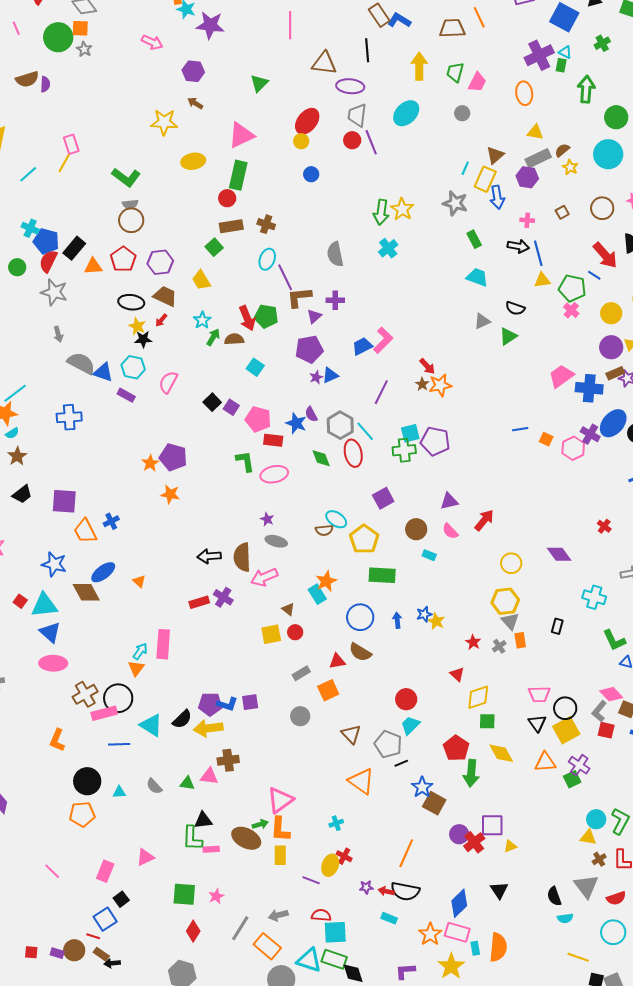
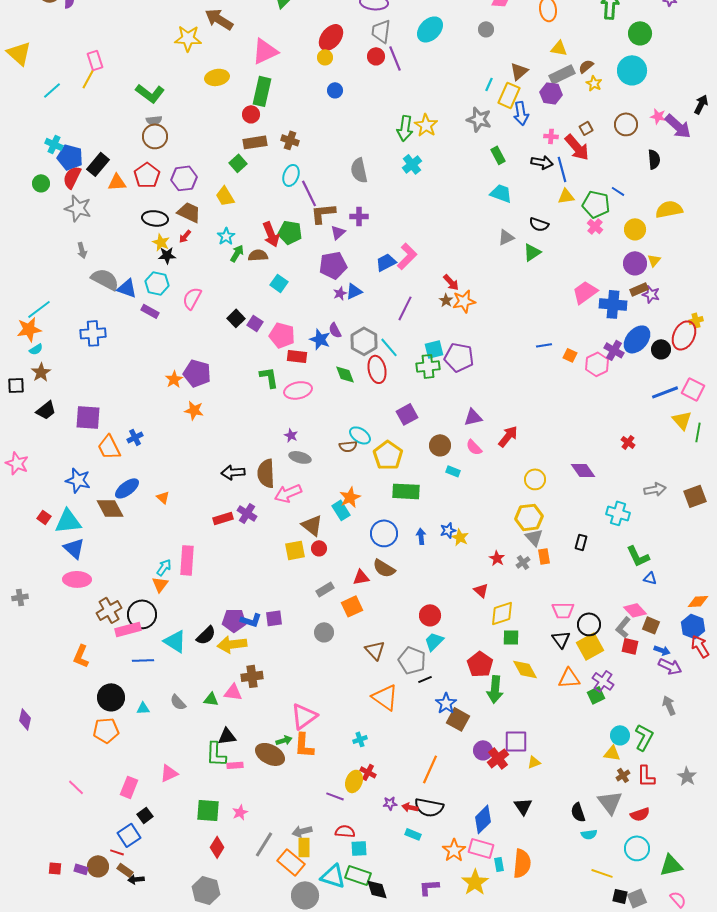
brown arrow: (195, 103) -> (219, 19), size x1.8
red arrow: (605, 255) -> (577, 147), moved
brown triangle: (288, 609) -> (312, 525), size x1.6
yellow rectangle: (280, 855) -> (304, 847), moved
cyan square: (335, 932) -> (359, 848), size x0.7

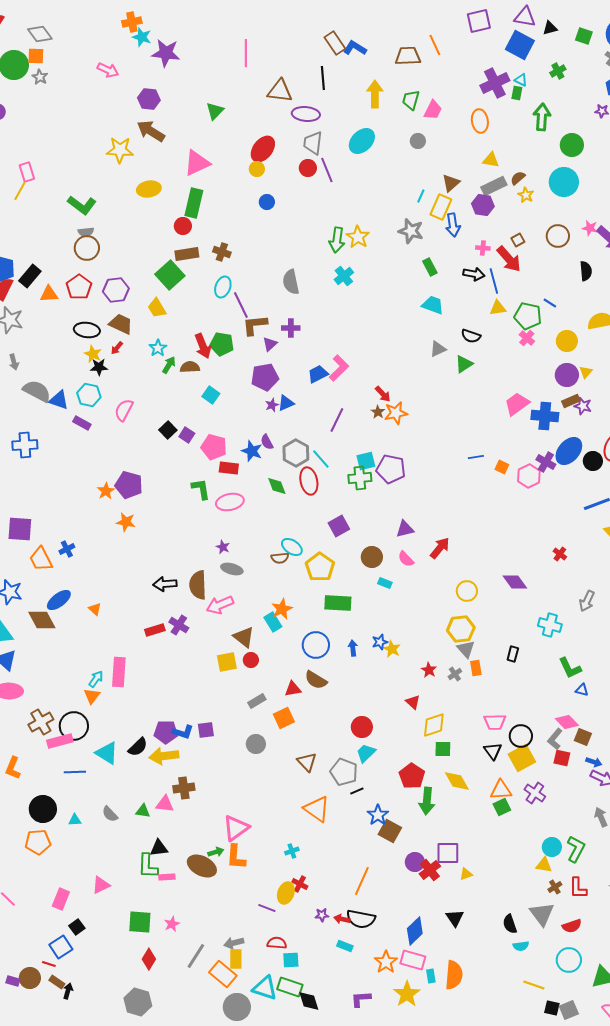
green square: (238, 163) -> (170, 275), size x1.6
gray arrow: (655, 489) -> (587, 601), turned 125
green square: (596, 695) -> (502, 807), moved
black arrow: (136, 879) -> (68, 991), turned 112

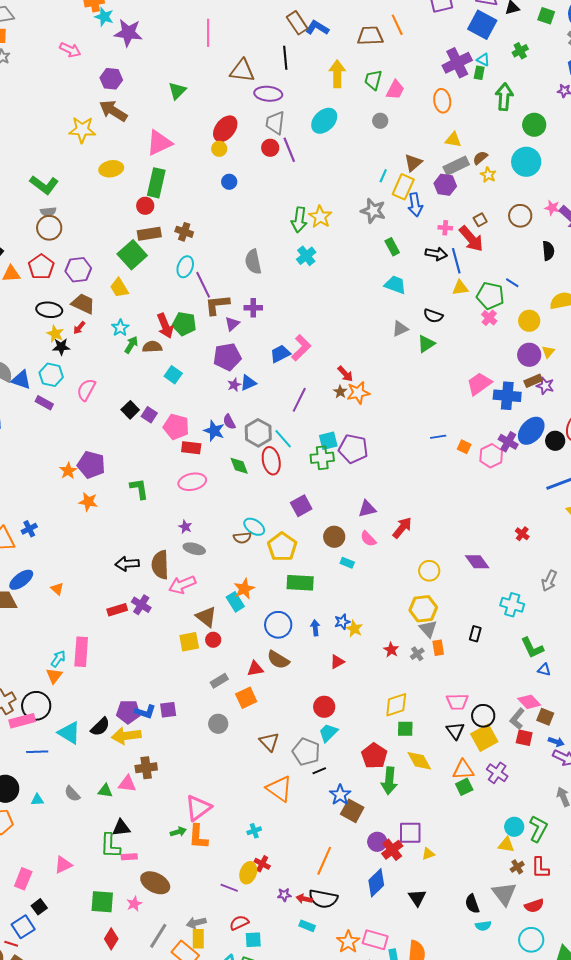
green L-shape: (201, 489) -> (139, 489), moved
red triangle: (413, 702) -> (337, 662), moved, turned 49
brown ellipse: (202, 866) -> (155, 883), moved
blue diamond: (415, 931) -> (376, 883), moved
red semicircle: (277, 943) -> (239, 923), turned -30

